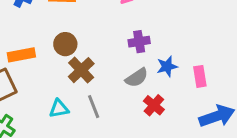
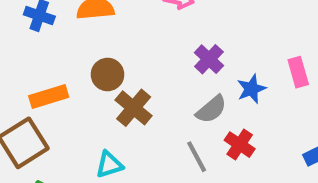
purple cross: (139, 42) -> (209, 59), turned -30
pink rectangle: (200, 76) -> (298, 72), moved
gray line: (94, 107) -> (197, 157), moved

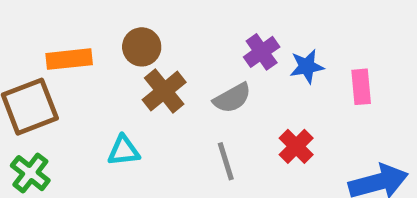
blue star: (251, 89) -> (307, 66), moved
gray semicircle: (211, 109) -> (232, 98), moved
red cross: (240, 145) -> (296, 146), moved

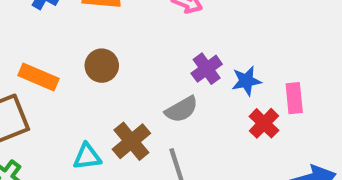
orange rectangle: (69, 59) -> (38, 77), turned 30
brown cross: (164, 91) -> (131, 141), moved
red cross: (296, 146) -> (264, 123), moved

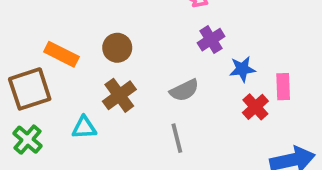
purple cross: (207, 69) -> (211, 40), moved
brown cross: (131, 141) -> (119, 95), moved
cyan triangle: (87, 157) -> (84, 128), moved

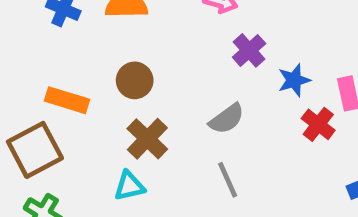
cyan triangle: (84, 128) -> (129, 186), moved

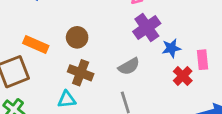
purple cross: (249, 50) -> (147, 27), size x1.4
brown cross: (147, 139) -> (81, 73), turned -30

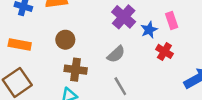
orange rectangle: (36, 44) -> (20, 45), moved
pink rectangle: (203, 60) -> (172, 21), moved

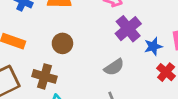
brown cross: (76, 70) -> (44, 76), moved

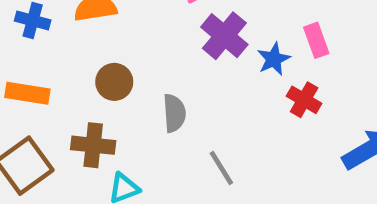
gray semicircle: (114, 67) -> (174, 113), moved, turned -50

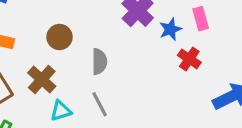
brown cross: (93, 145) -> (42, 80), turned 32
gray line: (221, 168) -> (100, 104), moved

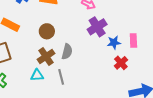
brown cross: (42, 80) -> (46, 56), moved

